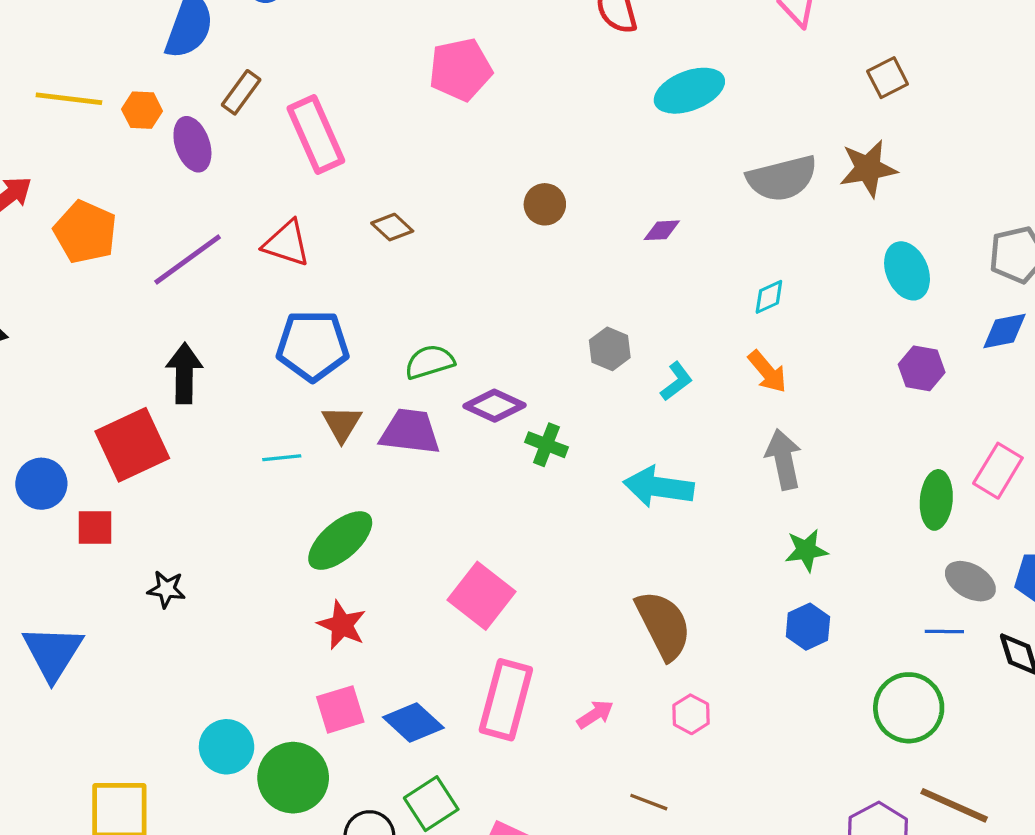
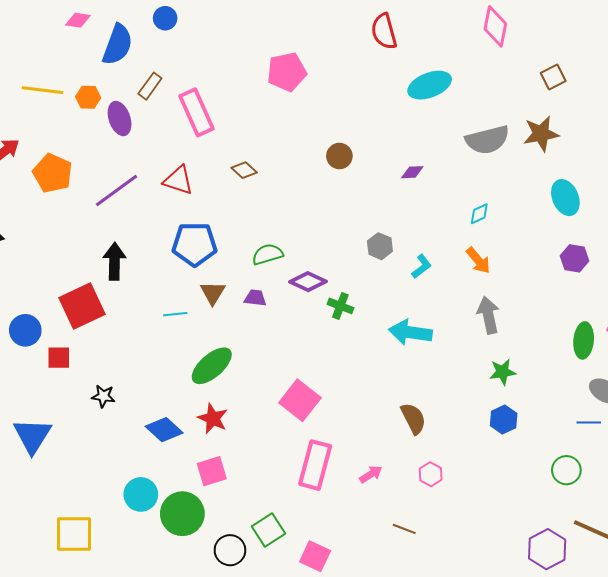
purple trapezoid: (410, 432) -> (255, 298), size x0.6
brown semicircle: (663, 625) -> (413, 418), size x0.7
green circle: (909, 708) -> (566, 470), size x0.7
blue diamond: (413, 722) -> (164, 430), moved

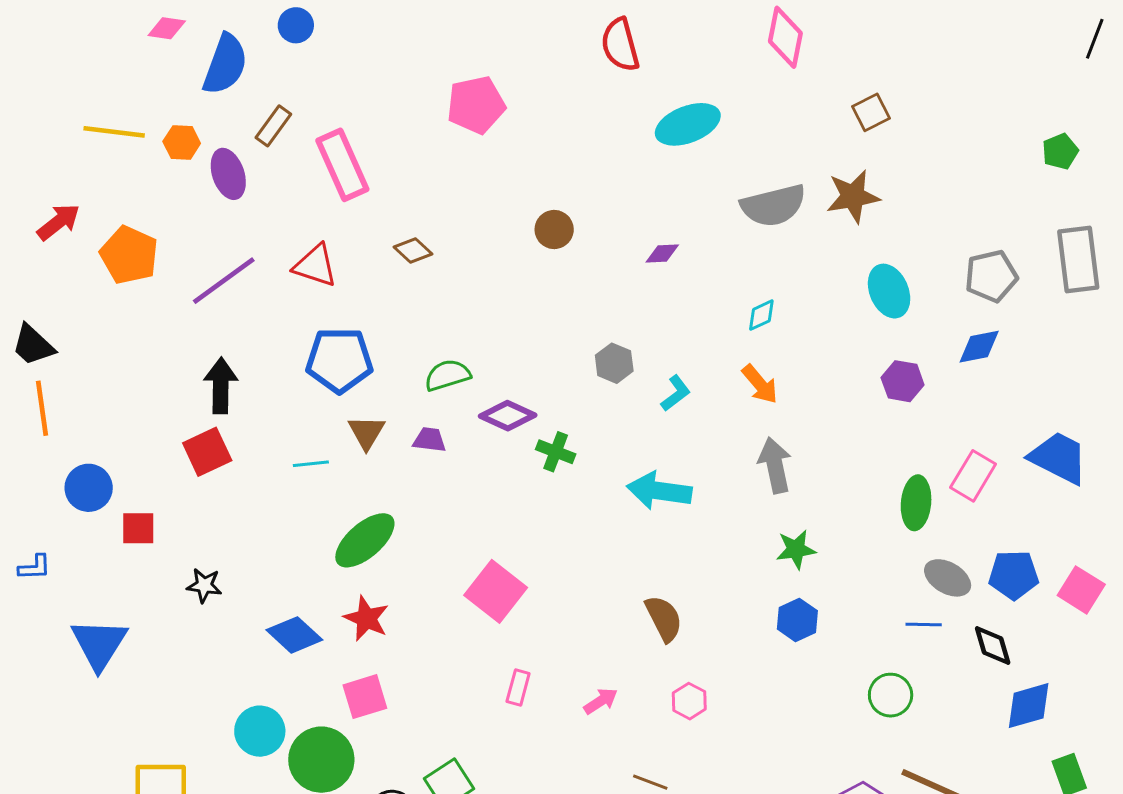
red square: (82, 306) -> (207, 452), moved, size x0.7
pink rectangle: (315, 465) -> (518, 688), size x0.5

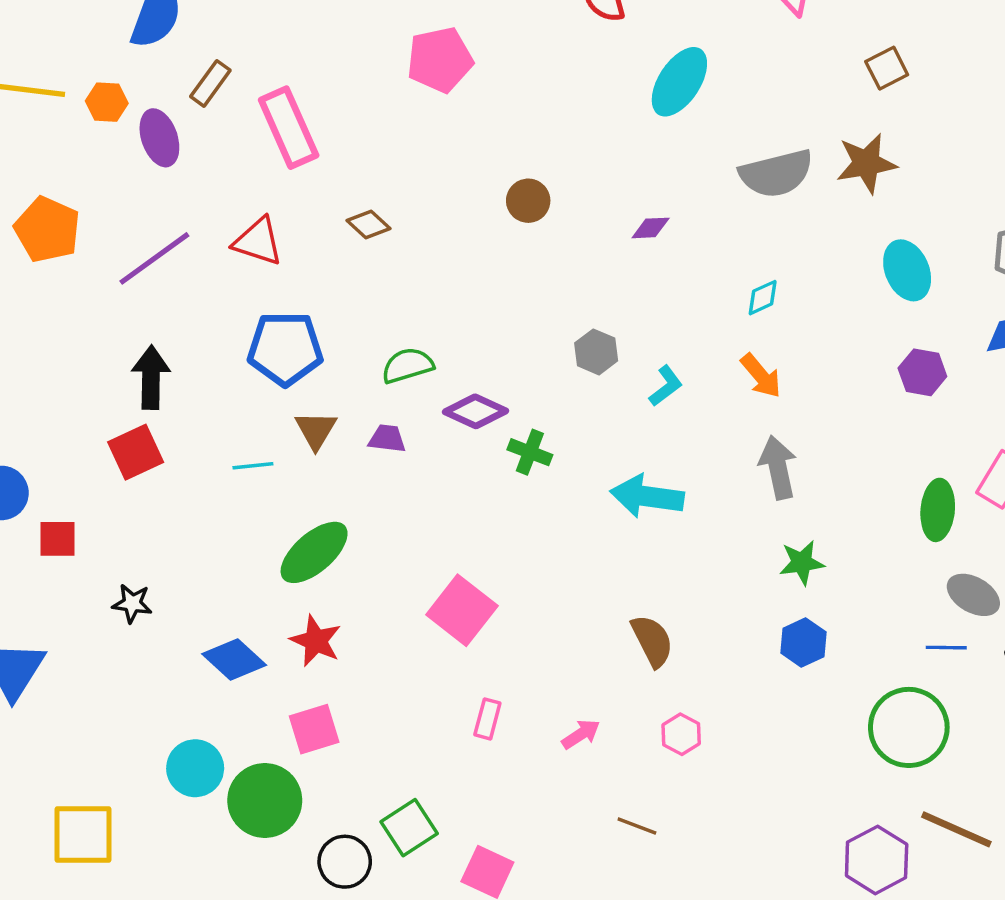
cyan ellipse: (688, 124) -> (679, 82), turned -36
green circle: (891, 695) -> (909, 727), size x1.6

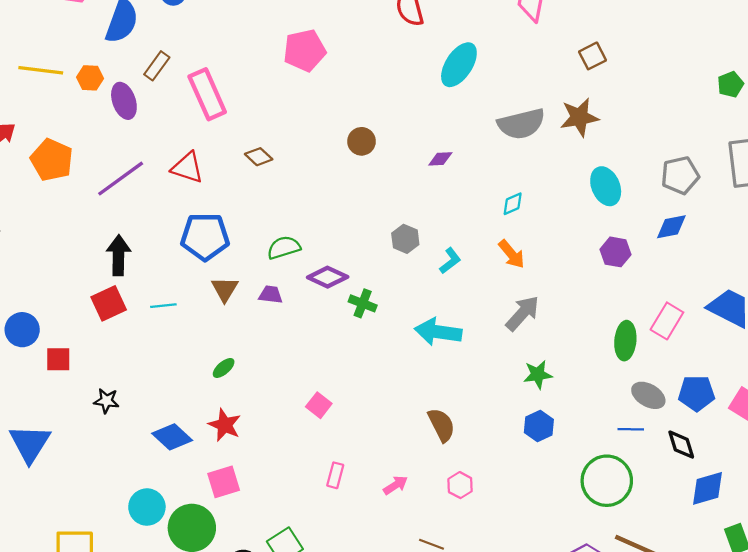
cyan line: (253, 466) -> (163, 306), moved
gray arrow: (778, 467) -> (522, 313), turned 54
green ellipse: (314, 552) -> (224, 368), size x0.5
pink square: (462, 610) -> (319, 405), size x0.6

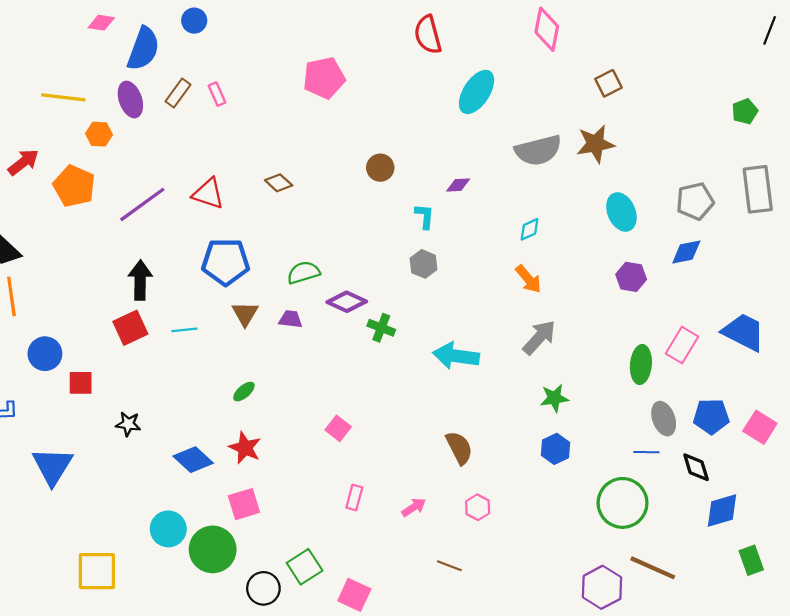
orange hexagon: (90, 78) -> (99, 134), moved
pink rectangle: (207, 94) -> (217, 94), moved, size x0.5
purple ellipse: (124, 101) -> (130, 100), moved
cyan L-shape: (450, 261) -> (425, 216), moved, turned -48
gray ellipse: (648, 395) -> (664, 419), turned 40

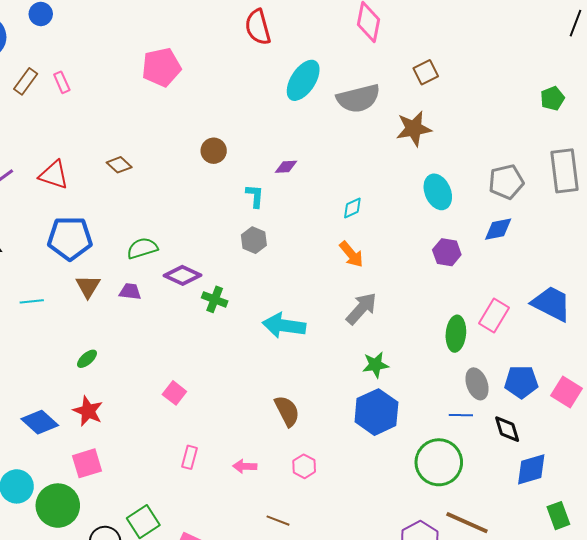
gray semicircle: (538, 150) -> (358, 98), moved
blue hexagon: (555, 449) -> (376, 412), size x1.6
pink arrow: (414, 507) -> (245, 466), turned -145

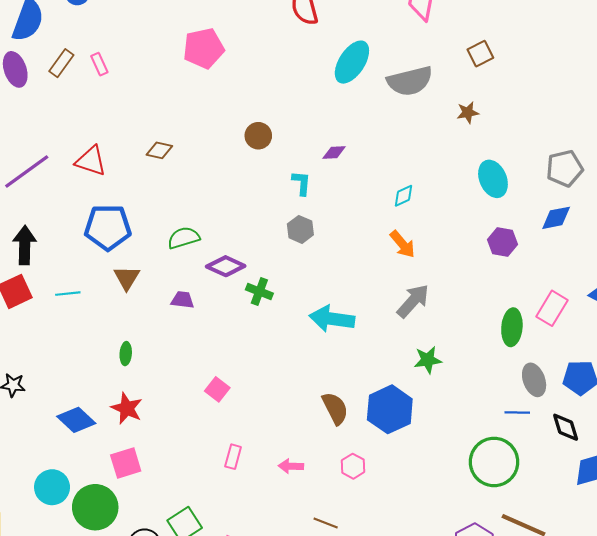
brown star: (414, 129) -> (468, 113), size x0.6
brown diamond: (119, 165) -> (159, 150), turned -30
purple trapezoid: (130, 291) -> (183, 300), moved
green ellipse: (87, 359) -> (126, 354), turned -45
blue hexagon: (376, 412) -> (390, 409), moved

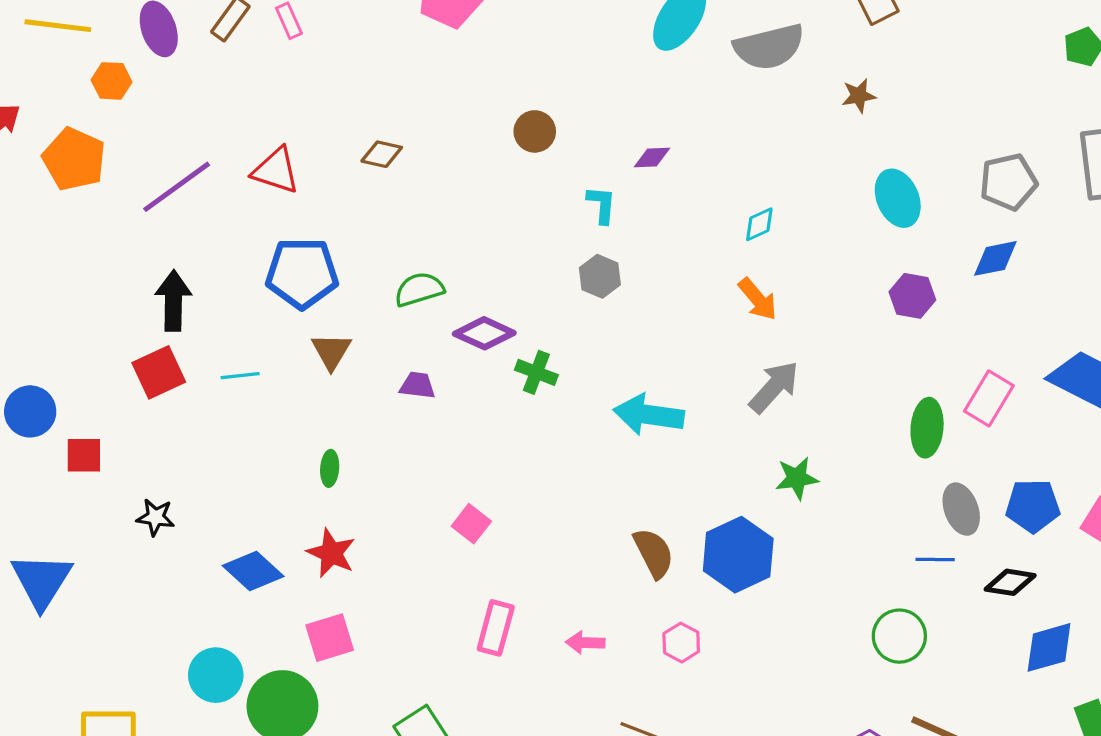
black diamond: (566, 427) -> (1010, 582), turned -64
pink rectangle: (233, 457) -> (496, 628), size x1.4
green circle: (494, 462) -> (899, 636), size x0.7

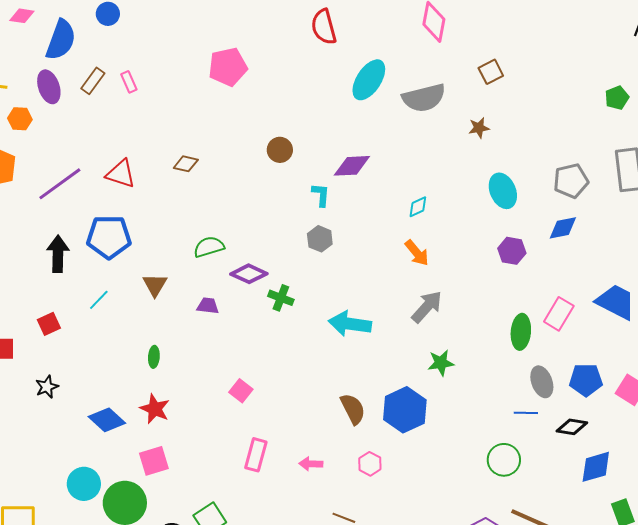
purple diamond: (652, 157) -> (352, 166), size x1.6
blue pentagon: (302, 273) -> (109, 237), moved
red square: (159, 372) -> (49, 324), moved, size x0.7
cyan line: (240, 376) -> (99, 300), turned -40
black star: (155, 517) -> (47, 387), turned -30

